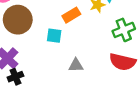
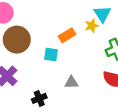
black cross: (15, 77) -> (39, 98), moved

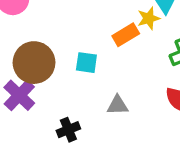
orange rectangle: (67, 35) -> (126, 35), moved
brown circle: (17, 40) -> (34, 63), moved

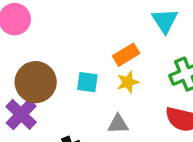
yellow star: (149, 18) -> (128, 82), moved

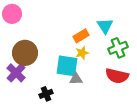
cyan triangle: (165, 21) -> (105, 26), moved
cyan square: (87, 82) -> (67, 66), moved, size x1.6

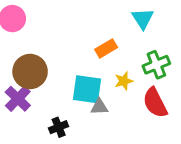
cyan triangle: (105, 26) -> (143, 19), moved
yellow star: (82, 53) -> (124, 81), moved
red semicircle: (117, 76) -> (155, 103), turned 50

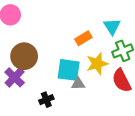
cyan triangle: (143, 19) -> (112, 27), moved
yellow star: (124, 81) -> (97, 64), size x1.5

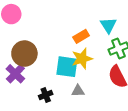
yellow star: (97, 64) -> (82, 59), moved
gray triangle: (78, 84) -> (78, 91), moved

